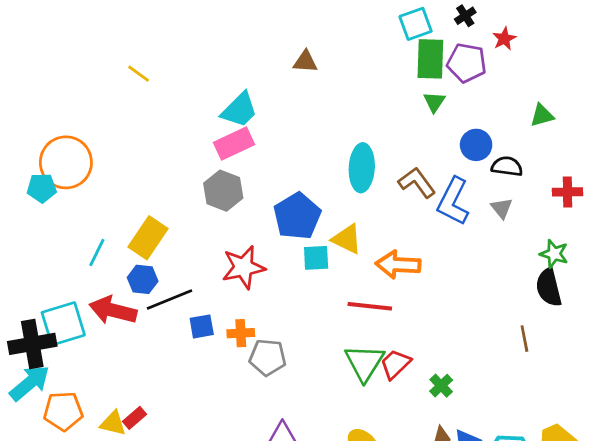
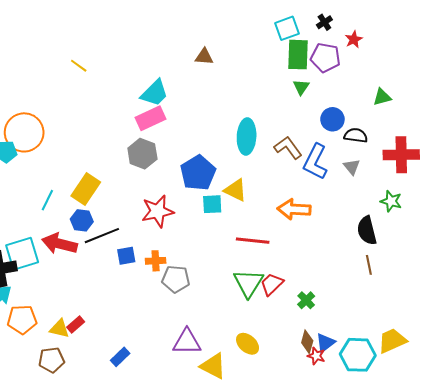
red cross: (568, 192) -> (401, 155), size x1.6
orange arrow: (398, 265) -> (294, 209), moved
black semicircle: (549, 287) -> (367, 231), moved

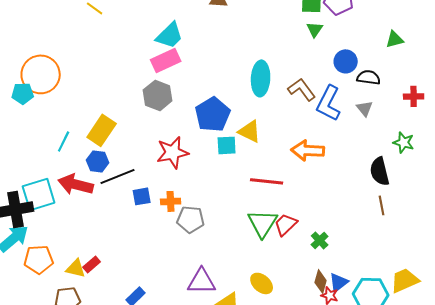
red cross: (401, 155) -> (414, 96), size x0.6

